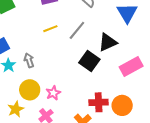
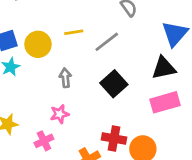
black triangle: (108, 42) -> (164, 68), moved
gray arrow: (29, 60) -> (65, 78), moved
yellow circle: (30, 90) -> (38, 44), moved

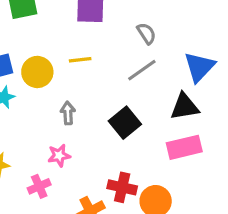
gray line: (107, 42) -> (142, 70), moved

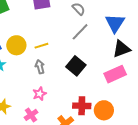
yellow line: (80, 60) -> (41, 46), moved
black triangle: (185, 107) -> (122, 49), moved

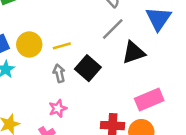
black triangle: (122, 49) -> (134, 53), moved
black square: (76, 66) -> (88, 68), moved
pink rectangle: (115, 74) -> (149, 99), moved

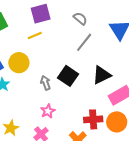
yellow line: (62, 46) -> (35, 35), moved
black triangle: (134, 53) -> (102, 75), moved

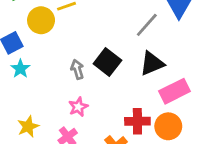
gray line: (84, 42) -> (147, 25), moved
yellow circle: (19, 63) -> (41, 20), moved

